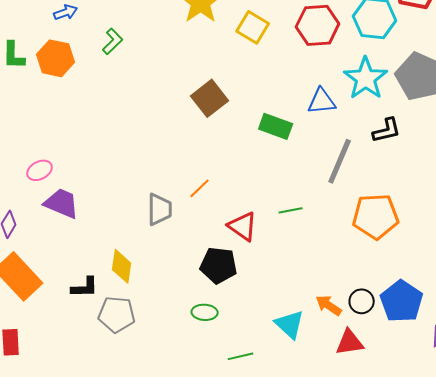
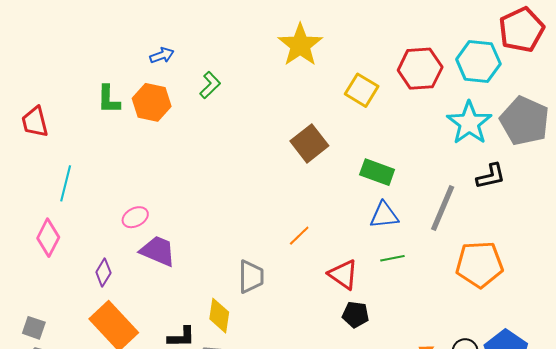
yellow square: (253, 27) -> (362, 90), moved
blue triangle: (322, 101) -> (384, 215), moved
gray trapezoid: (160, 209) -> (251, 277), moved
black pentagon: (219, 265) -> (356, 315), moved, size x0.7

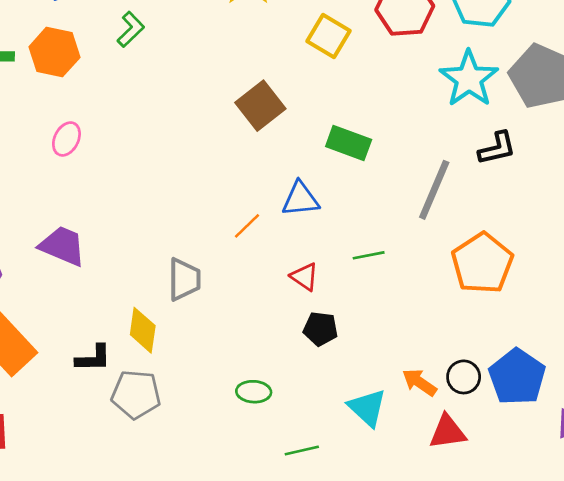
blue triangle: (384, 215) -> (300, 199), moved
pink ellipse: (135, 217) -> (66, 139), moved, turned -35
orange pentagon: (479, 264) -> (482, 263), turned -30
red triangle: (343, 275) -> (304, 277), size x0.7

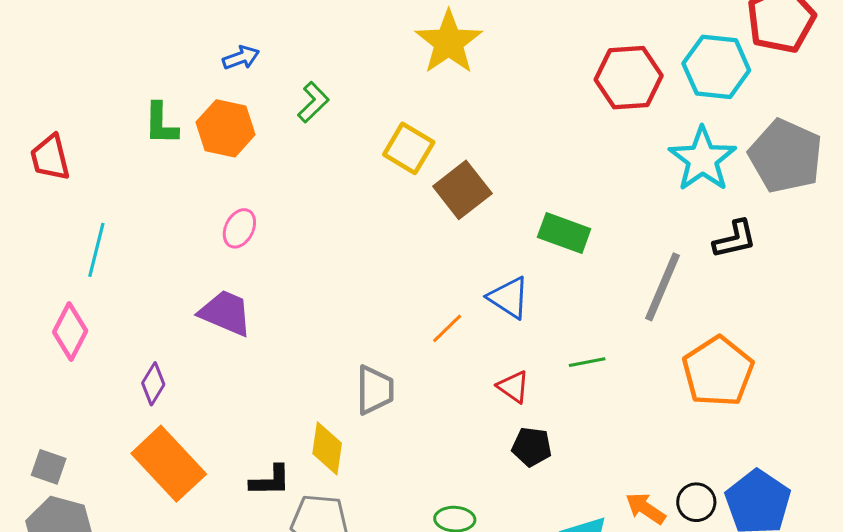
yellow square: (329, 36) -> (409, 148), moved
blue triangle: (300, 199) -> (509, 298), turned 39
purple trapezoid: (62, 246) -> (226, 313), moved

